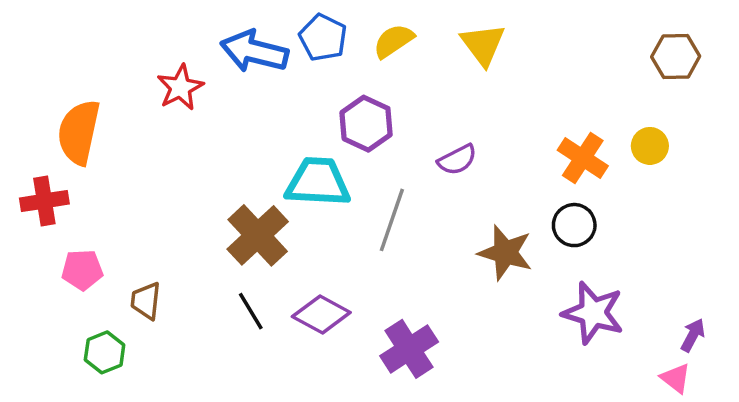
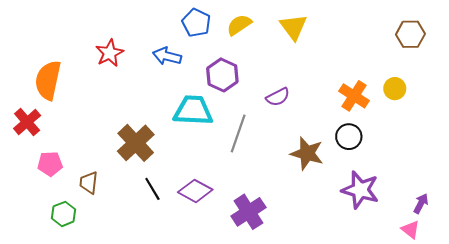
blue arrow: (254, 51) -> (167, 56), moved, size x0.7
red cross: (44, 201) -> (27, 122), turned -32
brown cross: (258, 235) -> (136, 143), moved

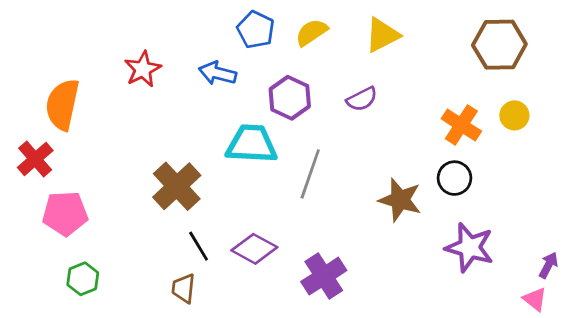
yellow triangle: (293, 27) -> (382, 35), turned 40
brown hexagon: (410, 34) -> (499, 45), moved, size x1.4
purple semicircle: (278, 97) -> (362, 99), moved
pink pentagon: (50, 164) -> (65, 213), size x1.4
brown trapezoid: (89, 183) -> (184, 288), moved

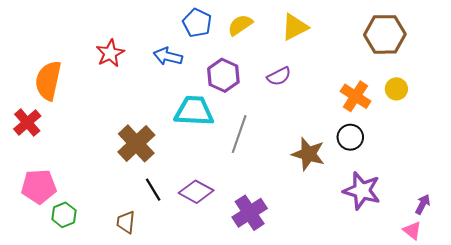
pink pentagon: (65, 213) -> (39, 186), moved
brown trapezoid: (184, 288) -> (126, 222), moved

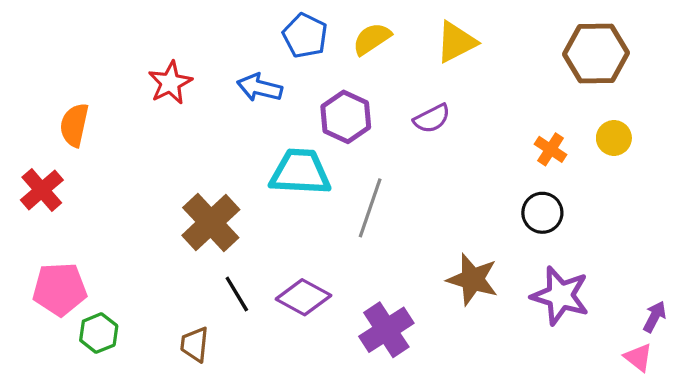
orange semicircle: (48, 81) -> (74, 125), size x0.7
orange cross: (356, 96) -> (551, 149), size x0.7
brown star: (308, 154) -> (473, 279), moved

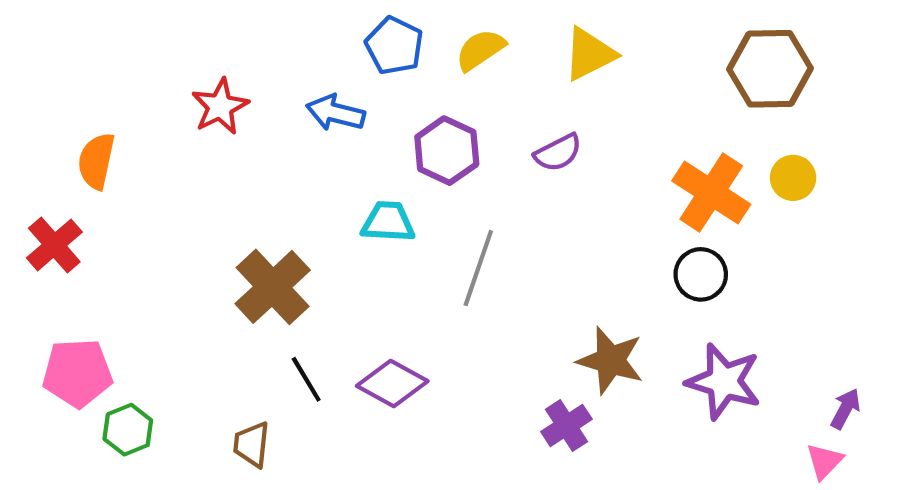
orange cross: (551, 149) -> (711, 193), size x1.8
cyan trapezoid: (300, 172) -> (388, 222), size x0.7
purple cross: (386, 330) -> (566, 425), moved, size x0.7
pink triangle: (638, 357) -> (825, 461), turned 36

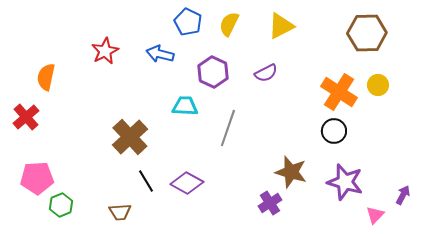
yellow semicircle: (480, 50) -> (229, 24), turned -30
brown trapezoid: (252, 444) -> (120, 212), turned -100
pink triangle: (825, 461) -> (375, 215), moved

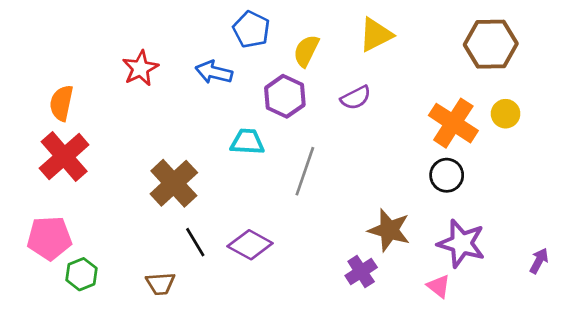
yellow semicircle: (229, 24) -> (306, 51), moved
red cross: (26, 117) -> (64, 156), moved, size x1.4
pink triangle: (375, 215) -> (439, 286), moved, turned -36

